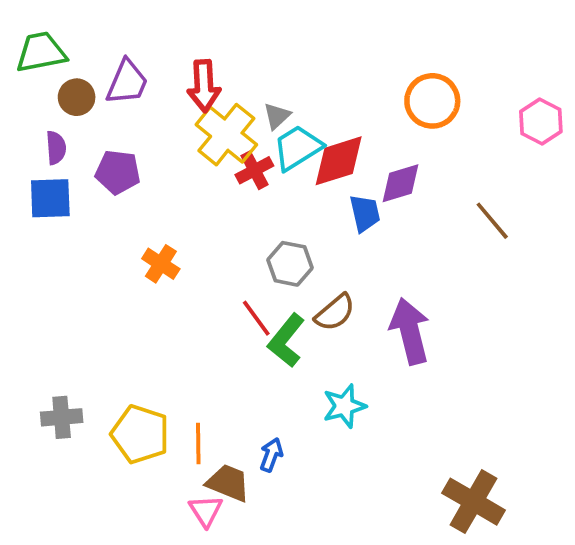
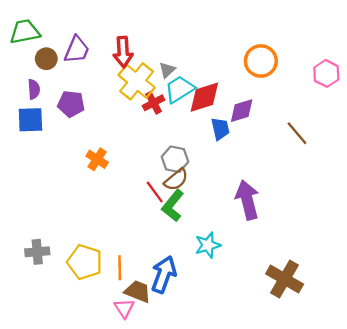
brown semicircle: (335, 312) -> (176, 180), moved
blue arrow: (271, 455) -> (164, 274), size x1.8
brown cross: (473, 502) -> (285, 279), moved

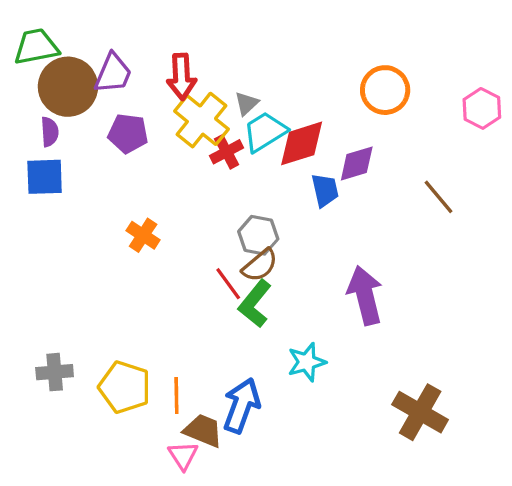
brown circle: (46, 59) -> (68, 87), size x1.8
purple pentagon: (71, 104) -> (128, 133), moved

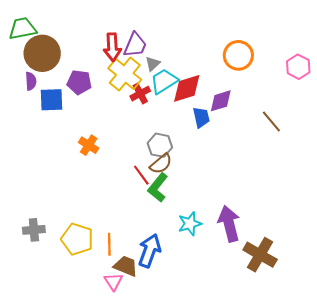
purple trapezoid: (113, 73) -> (135, 45), moved
blue square: (45, 177) -> (51, 100), moved
purple arrow: (365, 295) -> (229, 224), moved

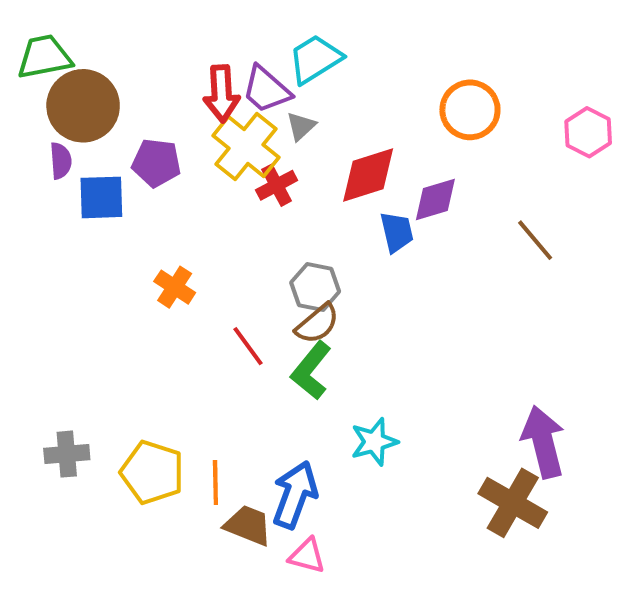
purple trapezoid: (135, 45) -> (266, 89), turned 108
cyan trapezoid: (164, 81) -> (315, 59), moved
red line: (141, 175) -> (248, 346), moved
purple arrow: (229, 224) -> (543, 442), moved
pink triangle: (113, 282) -> (307, 556), moved, turned -42

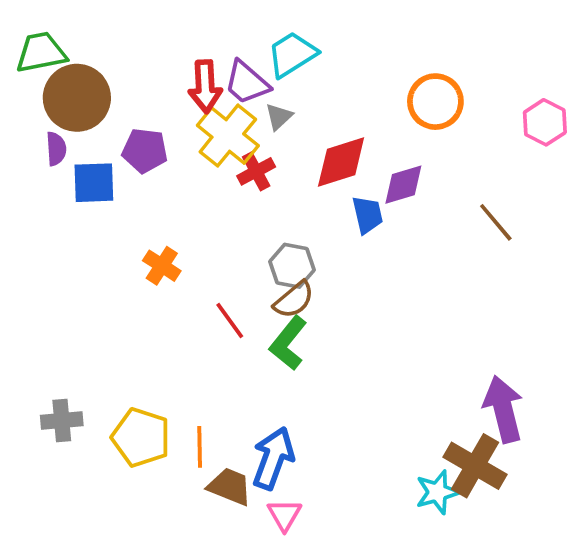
cyan star: (374, 442) -> (437, 492), moved
pink triangle: (307, 556) -> (284, 515), turned 45

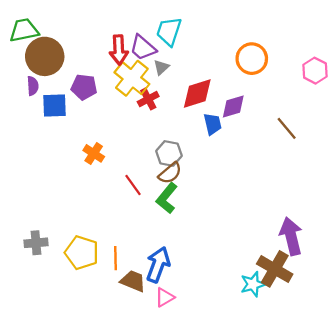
cyan trapezoid: (292, 54) -> (169, 31), turned -40
pink triangle: (284, 515) -> (165, 297), turned 30

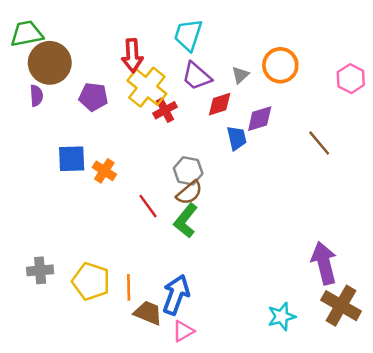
purple trapezoid: (143, 48) -> (197, 76), moved
gray triangle: (161, 67) -> (240, 75), moved
red diamond: (197, 93) -> (220, 104), size x0.7
blue square: (54, 105) -> (72, 159), moved
brown cross: (275, 269) -> (341, 306), moved

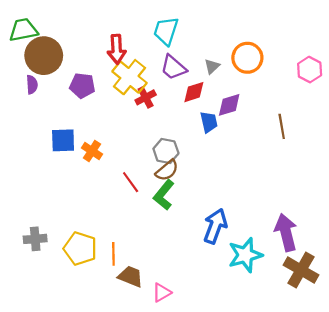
brown line: (319, 143) -> (282, 126), turned 30
blue arrow: (176, 295) -> (215, 226), moved
cyan star: (282, 317) -> (245, 255), moved, size x1.4

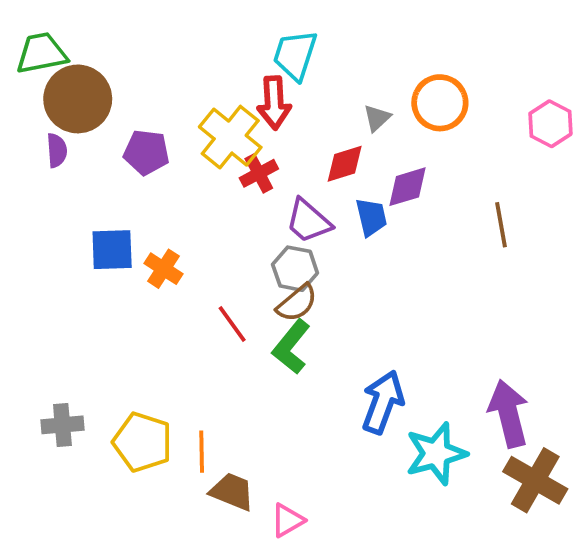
red arrow: (117, 49) -> (274, 103), moved
purple trapezoid: (173, 67) -> (308, 221), moved

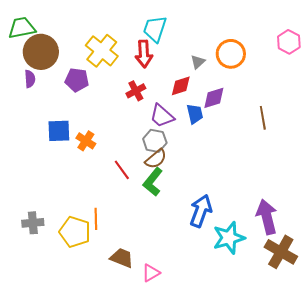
pink hexagon: (550, 124) -> (289, 42), moved
yellow cross: (230, 137) -> (102, 51), moved
orange line: (202, 452) -> (96, 219), moved

